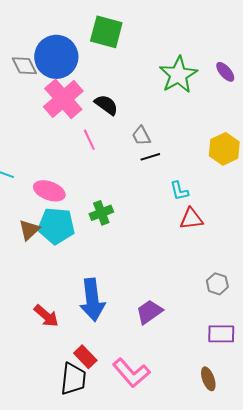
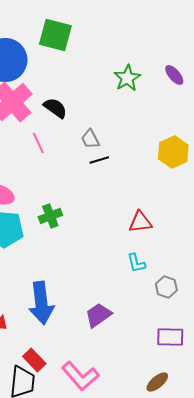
green star: (178, 75) -> (127, 78), size x0.7
cyan L-shape: (179, 191) -> (136, 263), moved
brown ellipse: (208, 379) -> (157, 382), turned 70

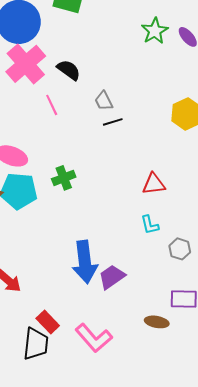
green star: (127, 78) -> (155, 31), moved
blue arrow: (41, 303) -> (85, 262), moved
brown ellipse: (157, 382) -> (157, 322), moved, turned 50

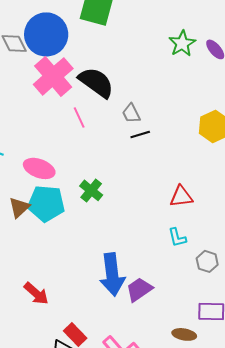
black semicircle: (69, 70) -> (96, 82), size x1.5
green cross: (64, 178) -> (91, 190), turned -30

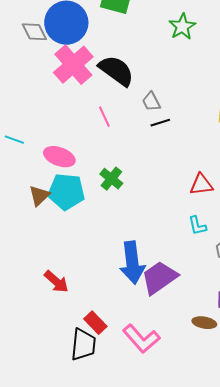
green star: (182, 43) -> (182, 27), moved
pink line: (79, 117) -> (104, 117), moved
purple trapezoid: (139, 289) -> (159, 278), size x1.4

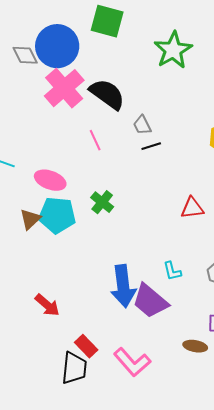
green star: (182, 27) -> (173, 50), size x1.4
cyan L-shape: (197, 226) -> (172, 271), moved
purple trapezoid: (159, 278) -> (150, 301), turned -105

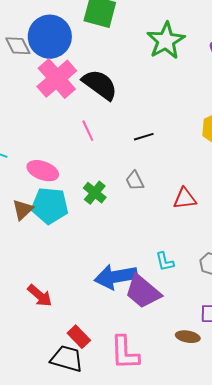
gray trapezoid: (142, 125) -> (135, 181), moved
blue arrow: (123, 286) -> (116, 277), turned 87
pink L-shape: (132, 362) -> (125, 353), turned 39
black trapezoid: (74, 368) -> (67, 359), turned -80

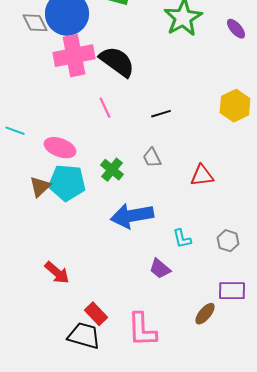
pink cross: (57, 79) -> (74, 56), turned 30
blue arrow: (116, 277) -> (132, 216), moved
purple trapezoid: (143, 292) -> (160, 269), size x0.6
brown ellipse: (188, 337) -> (205, 314), turned -60

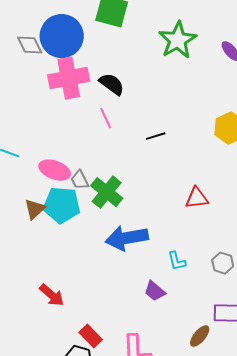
black semicircle: (117, 62) -> (112, 84), size x0.7
pink line: (105, 108) -> (106, 118), moved
gray trapezoid: (152, 158) -> (80, 180), moved
green cross: (112, 170) -> (107, 192), size x1.4

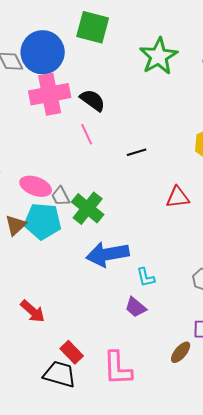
red triangle: (197, 198) -> (178, 197), moved
cyan L-shape: (177, 261) -> (146, 277), moved

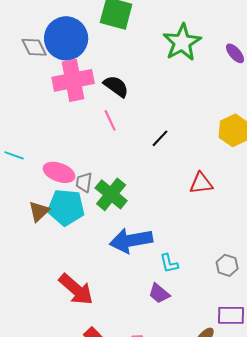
black line: (137, 152) -> (160, 138), turned -30
gray trapezoid: (61, 196) -> (84, 182), turned 35
red arrow: (33, 311) -> (76, 289), moved, size x1.4

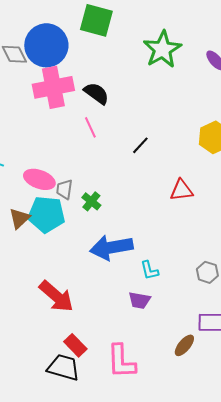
green cross: (111, 194) -> (91, 201), size x0.6
purple trapezoid: (159, 293) -> (139, 300), turned -30

